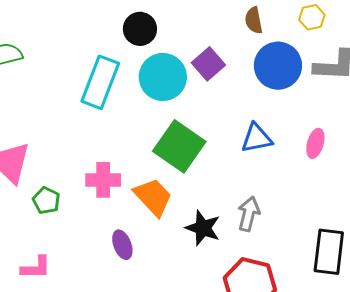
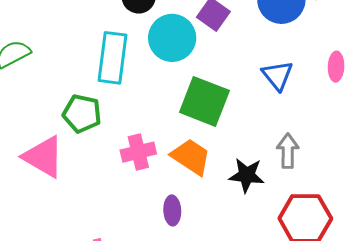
blue triangle: (256, 138) -> (278, 75), turned -44
green pentagon: (46, 200) -> (82, 114), moved, size x1.4
purple ellipse: (122, 245) -> (172, 210), turned 32

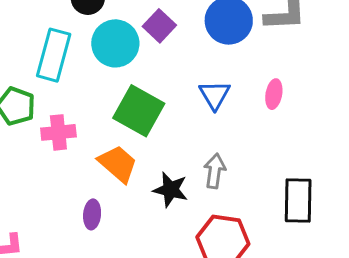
pink cross: (138, 152) -> (58, 132), moved

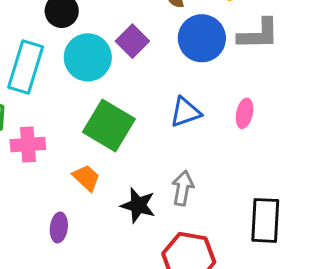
blue triangle: (215, 95) -> (185, 112), turned 40
orange trapezoid: (118, 164) -> (86, 178), size x0.7

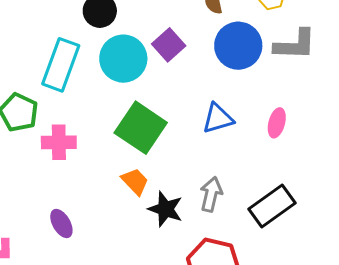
orange trapezoid: (86, 178) -> (135, 181), moved
black rectangle: (265, 220) -> (272, 206), moved, turned 48
purple ellipse: (59, 228) -> (61, 224), moved, turned -40

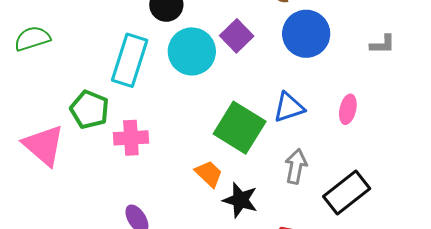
gray L-shape: (295, 45) -> (382, 44), moved, size x0.6
green square: (141, 128) -> (240, 128), moved
gray arrow: (211, 194) -> (296, 166), moved

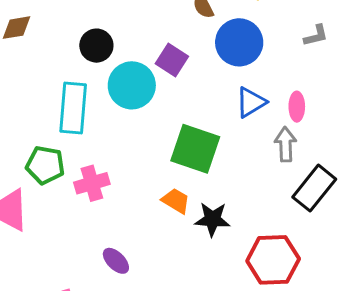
blue triangle: (289, 107) -> (251, 102), moved
gray arrow: (296, 166) -> (285, 144), moved

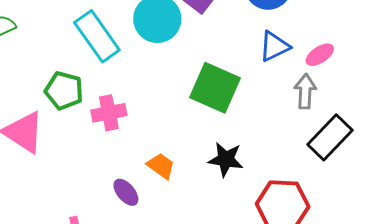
pink ellipse: (297, 107) -> (320, 55), turned 52
cyan rectangle: (73, 108) -> (97, 36), turned -45
orange trapezoid: (176, 201) -> (161, 166), moved

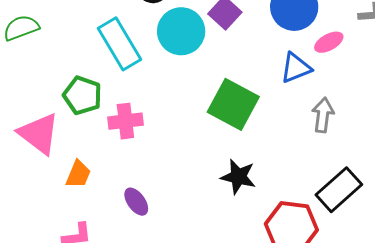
pink ellipse: (320, 55) -> (329, 42), moved
black rectangle: (330, 137) -> (339, 190), moved
orange trapezoid: (161, 166) -> (78, 174), moved, turned 72

